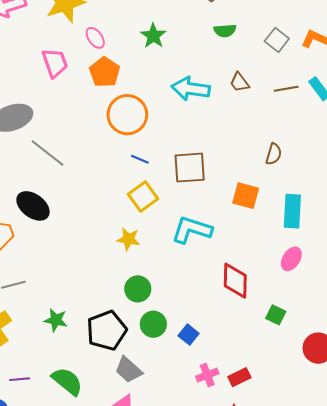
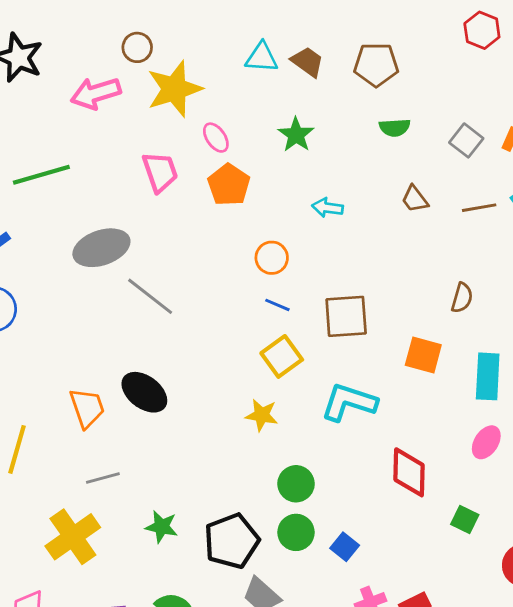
cyan arrow: (191, 89) -> (327, 208), moved, size x0.6
orange circle: (127, 115) -> (272, 258), moved, size x0.6
black ellipse: (33, 206) -> (144, 392), moved
green circle: (138, 289) -> (296, 484), moved

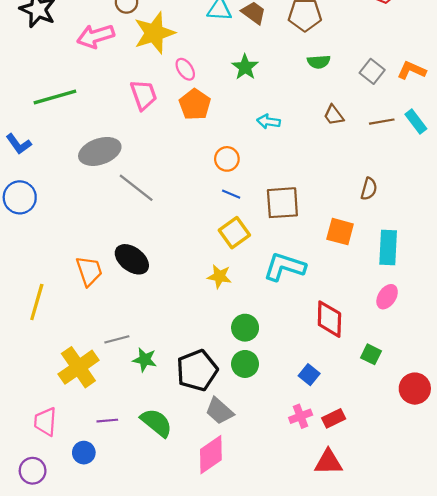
gray line: (103, 478) -> (117, 339), moved
blue square: (345, 547) -> (309, 375), moved

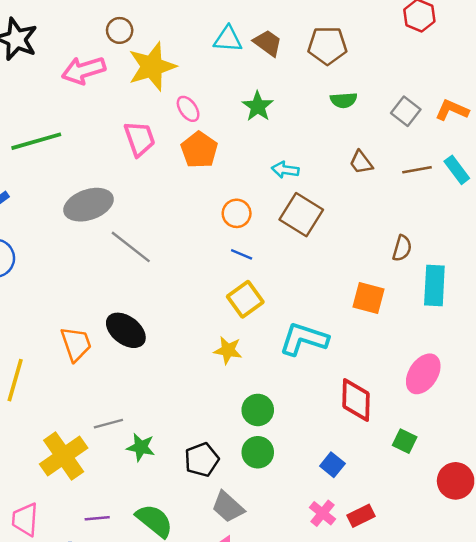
brown square: (282, 203) -> (301, 215), moved, turned 36
cyan rectangle: (388, 248) -> (434, 286), moved
pink ellipse: (387, 297) -> (423, 374), size x1.4
black pentagon: (197, 370) -> (202, 460), size x0.7
pink cross: (301, 416) -> (322, 513), turned -30

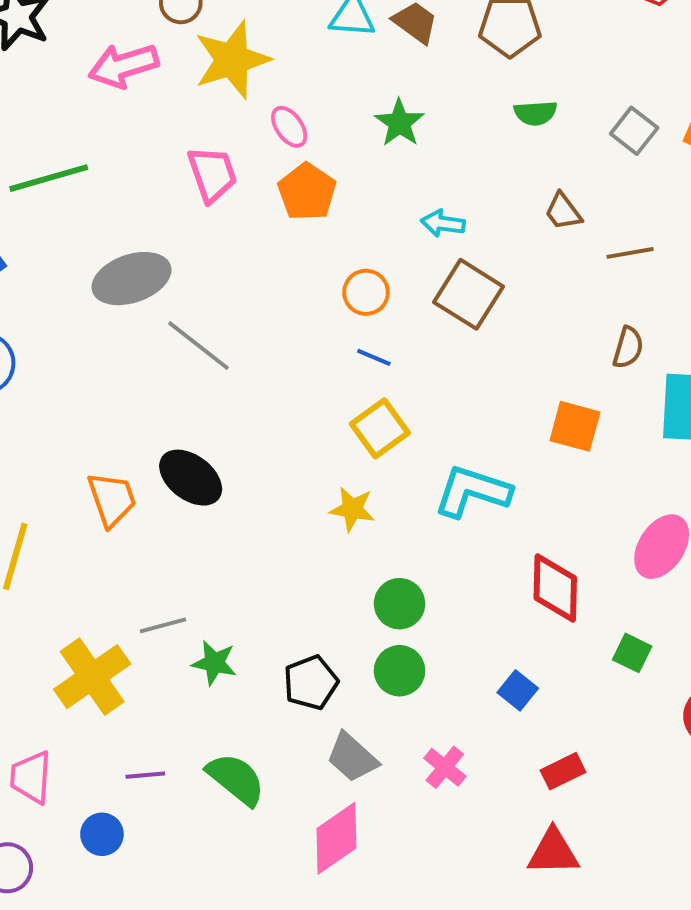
brown line: (417, 170) -> (630, 253), moved
pink cross: (322, 513) -> (445, 767), moved

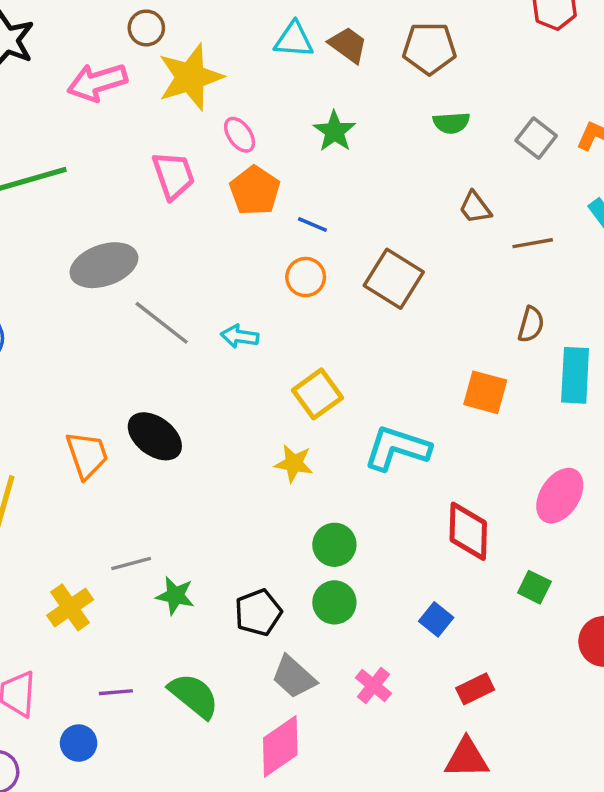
cyan arrow: (443, 223) -> (240, 336), moved
blue line: (374, 357) -> (312, 225), moved
yellow cross: (92, 677) -> (70, 607), size x0.7

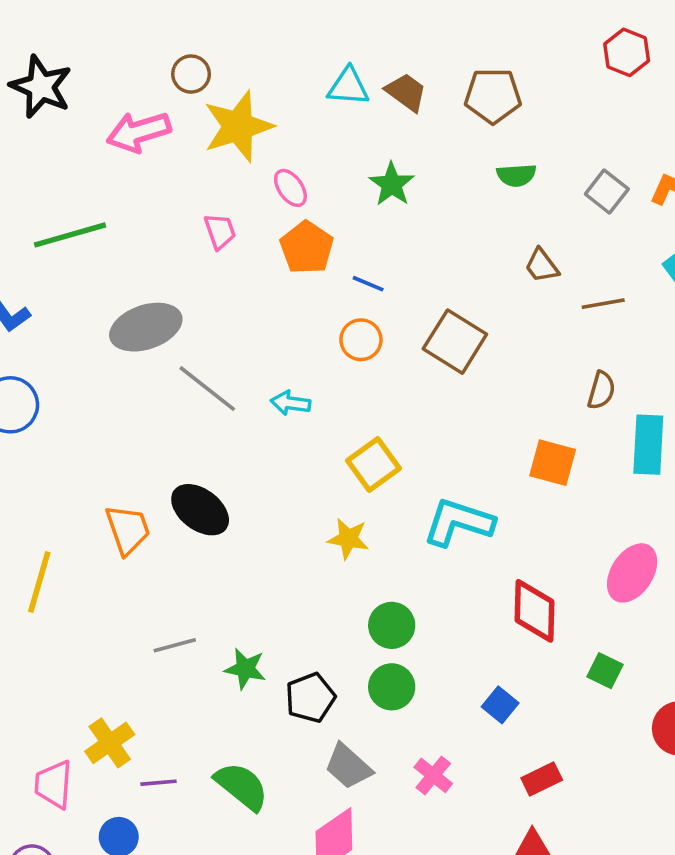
pink trapezoid: (173, 175) -> (220, 231), size x0.7
green star: (175, 596) -> (245, 669), moved
yellow cross: (70, 607) -> (110, 743), moved

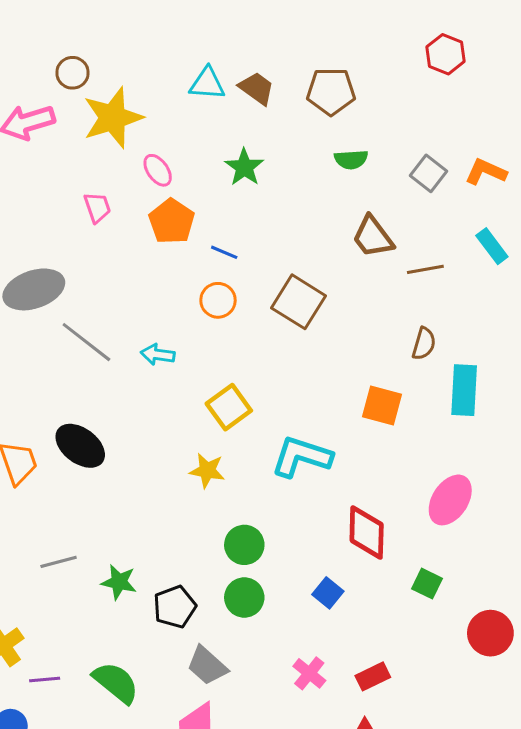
brown trapezoid: (542, 266) -> (373, 237), size x1.4
blue square: (500, 705) -> (328, 593), moved
pink cross: (433, 775) -> (309, 673), moved

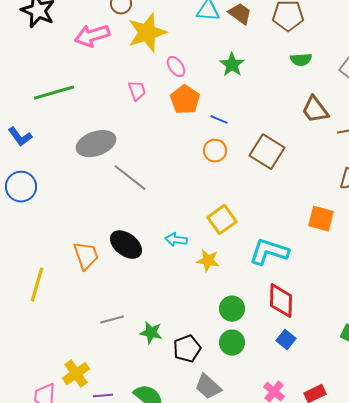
cyan arrow: (158, 354) -> (176, 240), moved
red diamond: (367, 532) -> (281, 301), moved

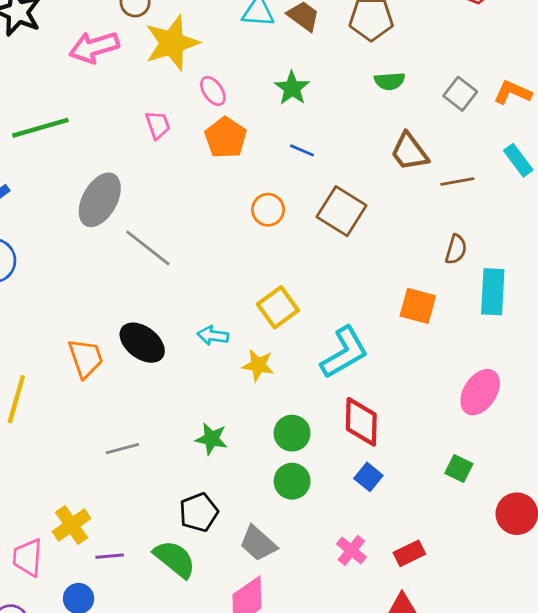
blue line: (219, 120) -> (302, 150), moved
gray ellipse: (96, 144) -> (100, 200), turned -42
cyan L-shape: (269, 252) -> (344, 353), turned 132
green star: (151, 333) -> (211, 439), moved
black pentagon: (187, 349) -> (199, 512), moved

